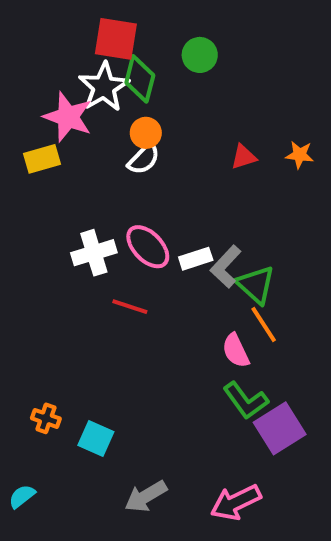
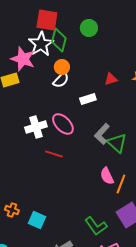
white rectangle: (196, 259) -> (88, 99), moved
orange line: (264, 325) -> (121, 184), moved, turned 54
green L-shape: (246, 400) -> (96, 226), moved

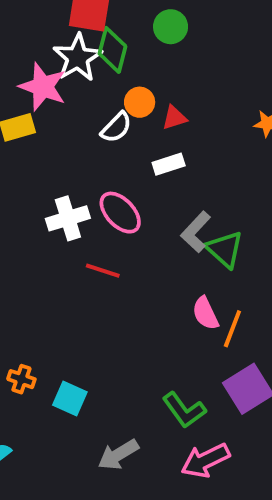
orange circle: (62, 67) -> (140, 102), moved
red triangle: (111, 79) -> (174, 118), moved

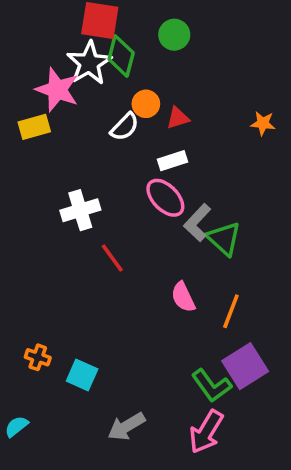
pink ellipse: (120, 213) -> (165, 198), moved
red line: (103, 271) -> (112, 258), turned 36
pink semicircle: (205, 313) -> (183, 297), moved
green L-shape: (184, 410) -> (211, 386), moved
pink arrow: (205, 460) -> (206, 432), turned -33

